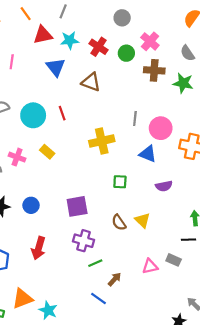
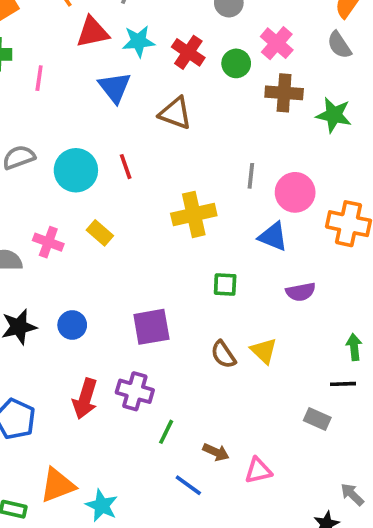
gray semicircle: (187, 53) -> (339, 45), moved
purple cross: (84, 241) -> (135, 391), moved
green line: (95, 263) -> (166, 432), moved, turned -40
pink triangle: (150, 266) -> (258, 471), moved
brown arrow: (115, 279) -> (216, 452), turned 72

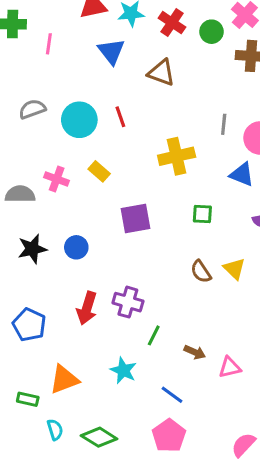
purple square: (151, 327) -> (136, 218), moved
blue line: (188, 485) -> (172, 395), moved
cyan star: (102, 506) -> (123, 370), moved

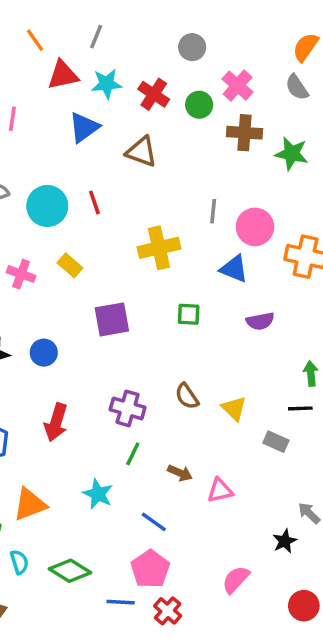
blue triangle: (111, 51) -> (84, 127), turned 32
yellow triangle: (234, 269) -> (234, 408), moved
brown semicircle: (201, 272) -> (187, 396), moved
purple cross: (128, 302) -> (128, 408), moved

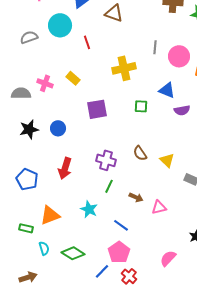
cyan circle: (47, 206) -> (60, 25), moved
blue triangle: (234, 269) -> (167, 90), moved
blue line: (121, 602) -> (102, 271), turned -49

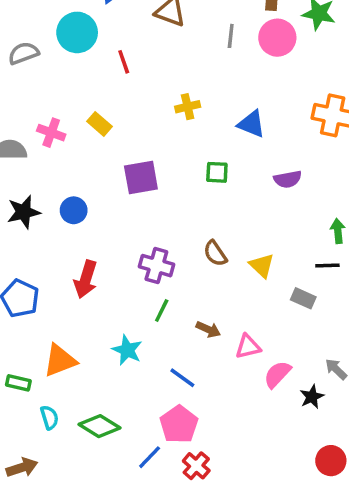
gray line: (155, 47) -> (231, 36), moved
pink circle: (179, 56) -> (277, 38), moved
yellow cross: (124, 68) -> (188, 107), size x0.6
blue triangle: (167, 90) -> (251, 124), moved
pink semicircle: (168, 258) -> (277, 374), moved

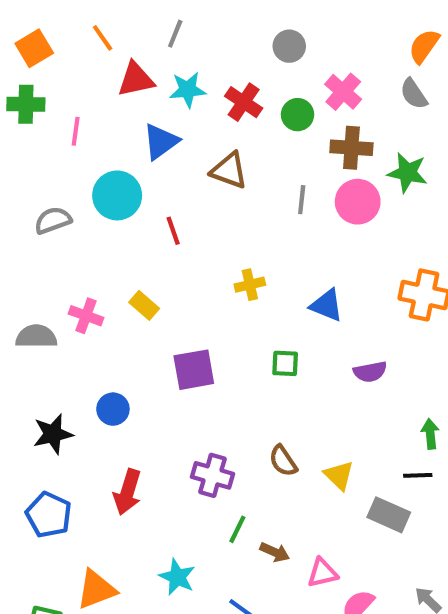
black star: (24, 212) -> (53, 434), moved
gray rectangle: (303, 298) -> (389, 515), size x1.4
green line: (162, 310) -> (237, 529), moved

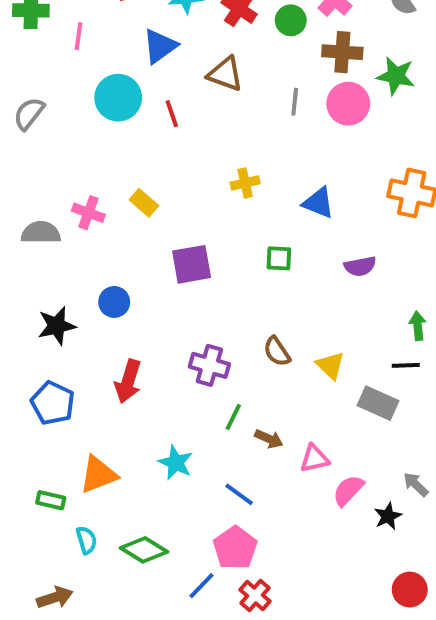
gray semicircle: (53, 220) -> (29, 114), moved, turned -32
red line: (173, 231) -> (172, 114), moved

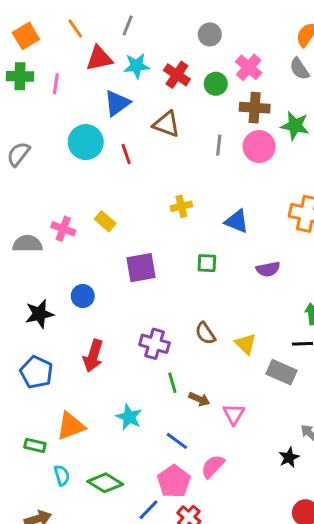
pink line: (79, 36) -> (56, 84), moved
green line: (233, 417) -> (172, 383), turned -42
pink triangle: (315, 459) -> (234, 414), turned -45
pink semicircle: (348, 490) -> (213, 466), moved

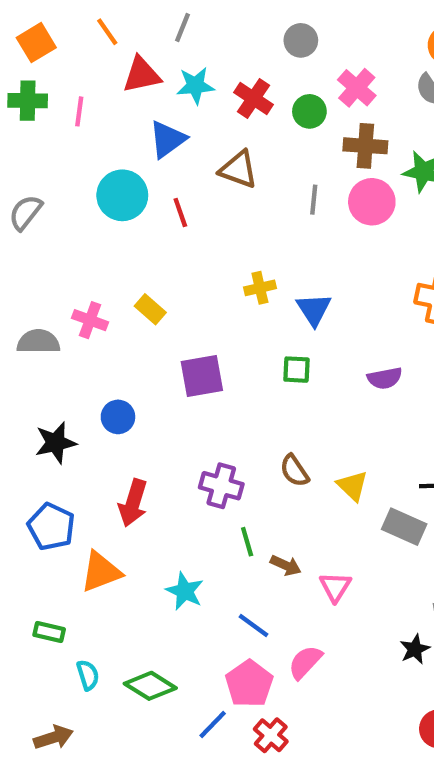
blue triangle: (237, 221) -> (314, 309), moved, turned 35
orange triangle: (71, 426) -> (101, 572), moved

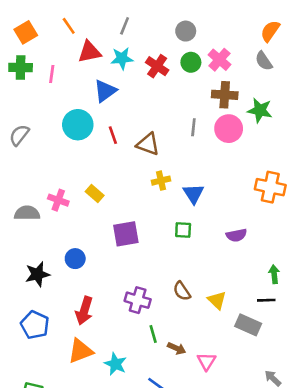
gray line: (183, 28) -> (125, 26), moved
green circle: (309, 111) -> (191, 62), moved
brown triangle: (238, 169) -> (148, 144), moved
orange triangle: (101, 572) -> (80, 351), moved

